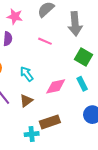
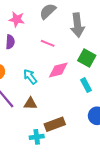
pink diamond: (56, 86) -> (58, 70), moved
brown triangle: (26, 101) -> (30, 104), turned 40

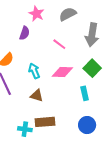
brown triangle: (30, 104) -> (37, 96), moved

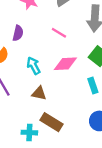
purple semicircle: (25, 33) -> (18, 33), moved
brown rectangle: (45, 122) -> (51, 122), turned 42

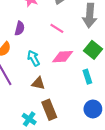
brown rectangle: (51, 122) -> (49, 110), turned 36
cyan cross: (29, 133) -> (29, 119), turned 32

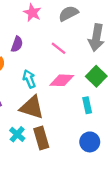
brown triangle: (38, 83) -> (32, 107), size x1.6
cyan cross: (29, 119) -> (17, 134), moved

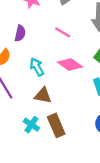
pink diamond: (62, 80) -> (70, 64), turned 40
brown triangle: (32, 107) -> (43, 95), size x0.7

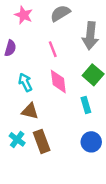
pink line: (63, 32) -> (53, 49), turned 35
pink diamond: (70, 64) -> (58, 81), turned 45

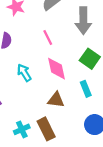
brown triangle: (30, 111) -> (56, 100), moved
cyan cross: (17, 139) -> (22, 129), turned 35

